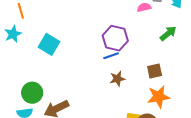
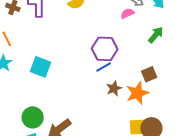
orange star: (159, 97) -> (137, 93), moved

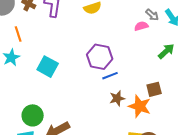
purple hexagon: (105, 49) -> (100, 57), moved
orange star: (137, 93) -> (140, 106), turned 30

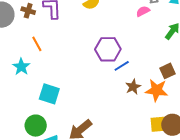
orange line: (18, 34) -> (37, 44), moved
cyan square: (48, 67) -> (49, 94), moved
green circle: (33, 115) -> (36, 126), moved

